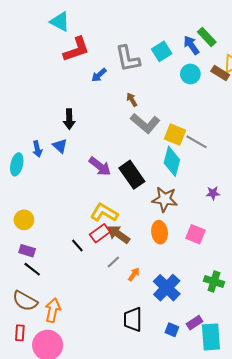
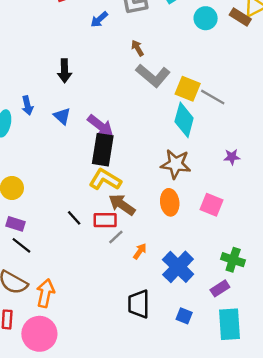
blue triangle: (60, 146) -> (62, 116), moved
black rectangle: (132, 175) -> (103, 150), moved, turned 44
red rectangle: (100, 233) -> (105, 220), moved, turned 36
purple rectangle: (194, 323) -> (220, 288), moved

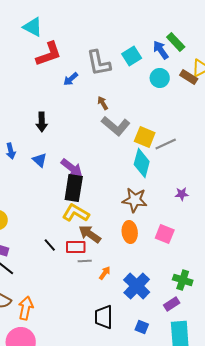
gray line: (213, 97) -> (166, 144), turned -55
gray line: (116, 237) -> (85, 261), turned 40

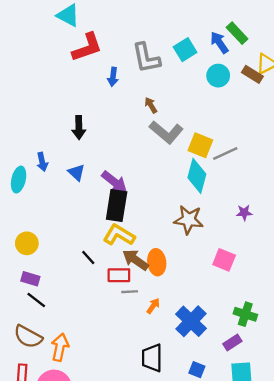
blue arrow: (71, 79) -> (113, 77), turned -42
orange ellipse: (130, 232) -> (157, 262), moved
black line: (50, 245) -> (88, 257), moved

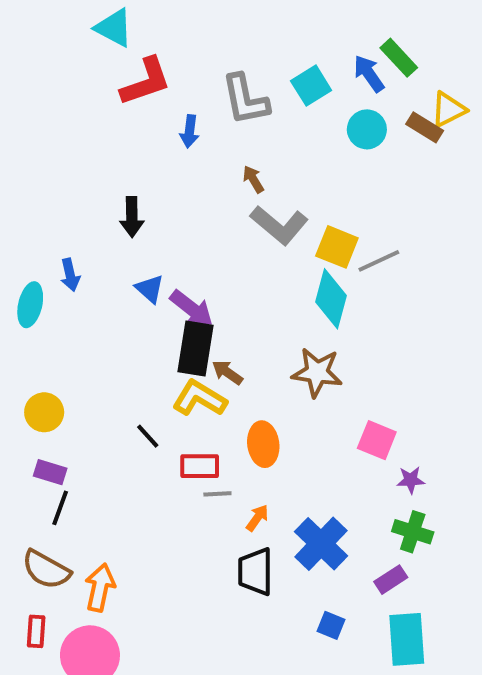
blue triangle: (76, 172) -> (150, 289), moved
purple star: (244, 213) -> (411, 480), moved
brown arrow: (135, 260) -> (227, 372), moved, size x0.7
black line: (36, 300) -> (60, 508), turned 72
black trapezoid: (152, 358) -> (255, 572), moved

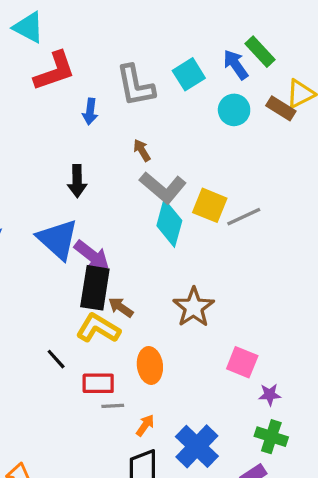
black arrow: (132, 217) -> (77, 181), moved
blue triangle: (150, 289) -> (58, 239), size x1.8
cyan diamond: (331, 299) -> (169, 223), moved
brown star: (317, 372) -> (194, 307), turned 30

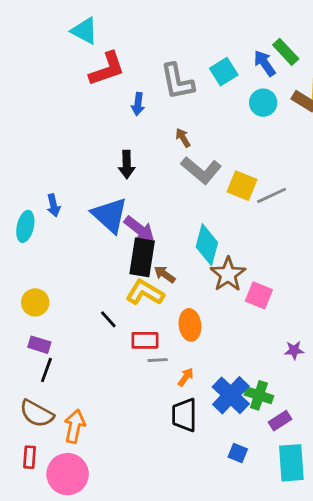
cyan diamond: (169, 223) -> (207, 245), moved
pink square: (242, 362) -> (259, 295), moved
green cross: (271, 437) -> (259, 395), moved

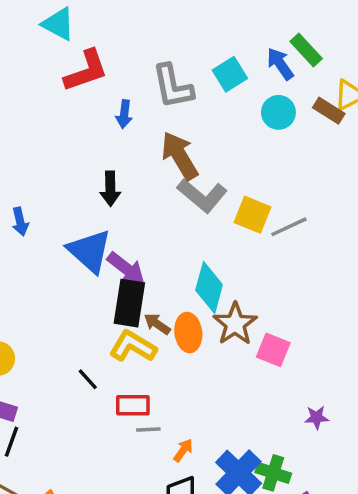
brown arrow: (183, 138) -> (180, 156), size x2.0
blue arrow: (53, 205) -> (20, 222), moved
orange ellipse: (190, 325) -> (188, 332), moved

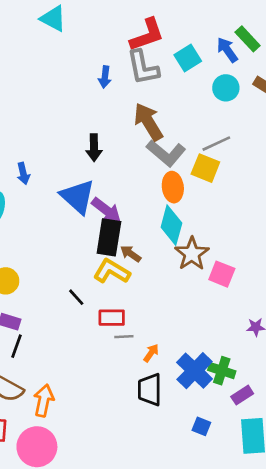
red L-shape: (86, 71) -> (147, 35), moved
blue arrow: (124, 114) -> (105, 77), moved
gray line: (289, 227) -> (216, 144), moved
orange ellipse: (188, 332) -> (173, 187), moved

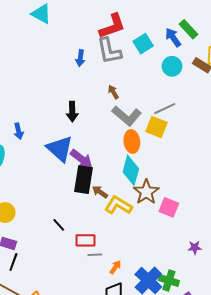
brown arrow: (148, 122) -> (113, 92), size x0.5
yellow L-shape: (112, 271) -> (118, 205), moved

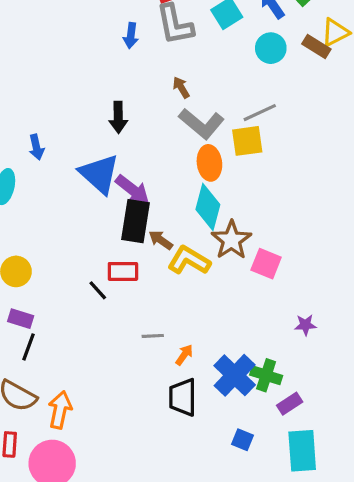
yellow square: (157, 127) -> (247, 141), turned -30
red rectangle: (85, 240) -> (123, 271), moved

